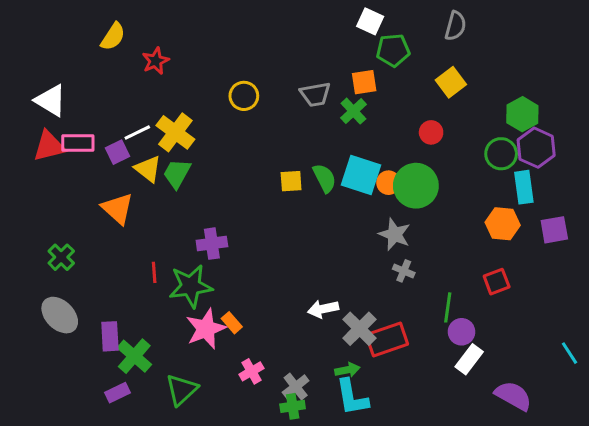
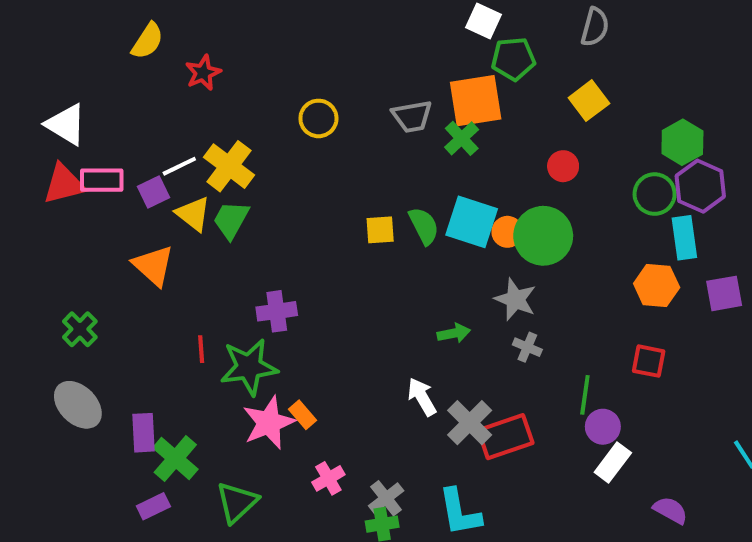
orange square: (364, 82) -> (476, 101), size x1.6
red square: (497, 282) -> (649, 361), turned 32
white arrow: (323, 309) -> (422, 397), turned 72
green arrow: (347, 370) -> (454, 333), moved
purple semicircle: (513, 396) -> (670, 510), size x0.7

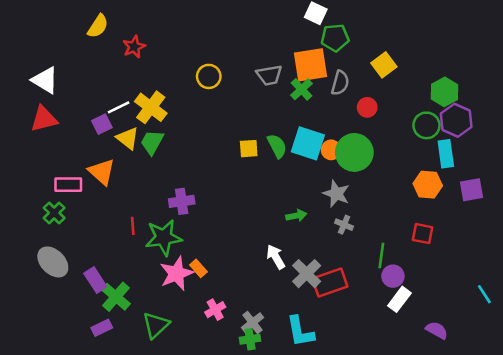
gray semicircle: (595, 27) -> (340, 83), moved
pink rectangle: (102, 180) -> (68, 185), moved
purple rectangle: (143, 433) -> (95, 280), turned -30

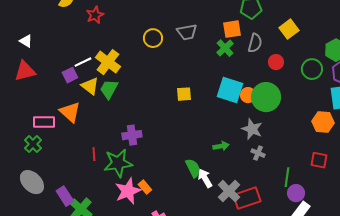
orange square: (311, 65) -> (232, 29), size x0.7
gray trapezoid: (269, 75) -> (187, 32), moved
white triangle: (45, 80) -> (26, 41), size x0.6
green circle: (426, 125) -> (312, 69), moved
green semicircle: (277, 146) -> (193, 168), moved

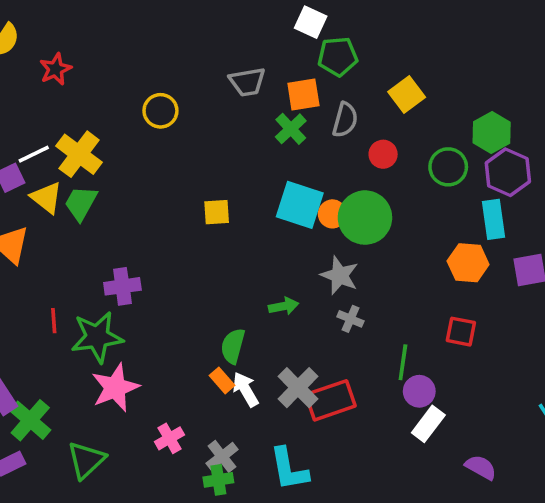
gray trapezoid: (187, 32) -> (247, 82), moved
green semicircle: (193, 168) -> (233, 346), turned -138
white arrow: (205, 178) -> (246, 389), moved
orange rectangle: (145, 187) -> (222, 380), moved

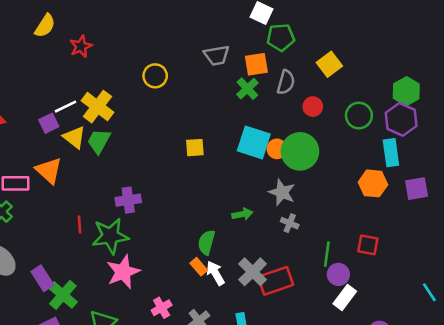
green hexagon: (492, 132) -> (406, 91), moved
red square: (461, 332) -> (368, 245), moved

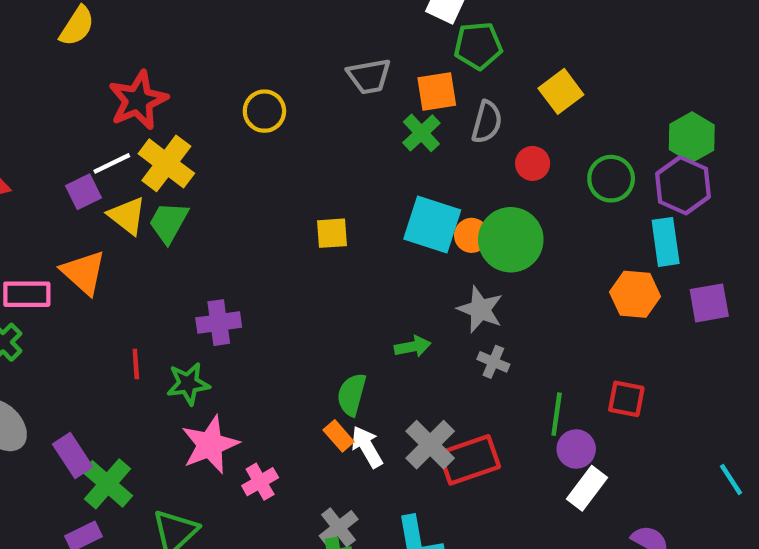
red star: (81, 46) -> (138, 100), moved, size x1.5
green star: (110, 236) -> (188, 384), size x0.7
pink cross: (162, 308) -> (260, 482), moved

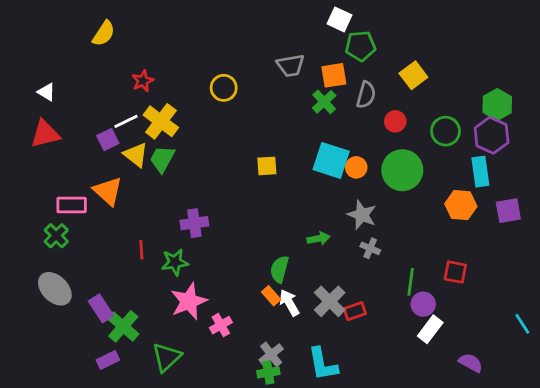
red star: (138, 100) -> (143, 81), size x0.6
green circle: (511, 240) -> (402, 170), moved
red rectangle: (469, 460) -> (355, 311), size x0.6

